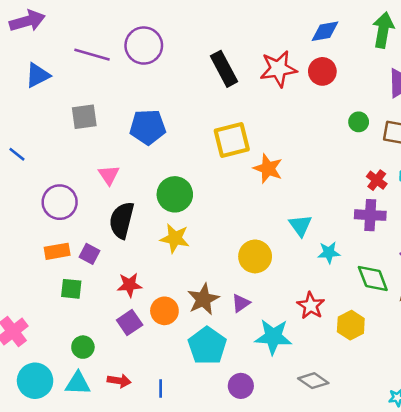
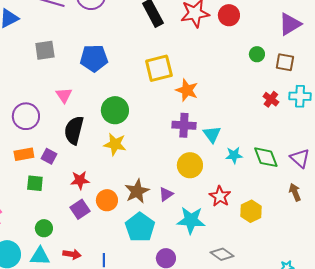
purple cross: (370, 215) -> (184, 125), moved
yellow circle: (255, 256) -> (190, 165), moved
green diamond: (373, 278) -> (266, 157), moved

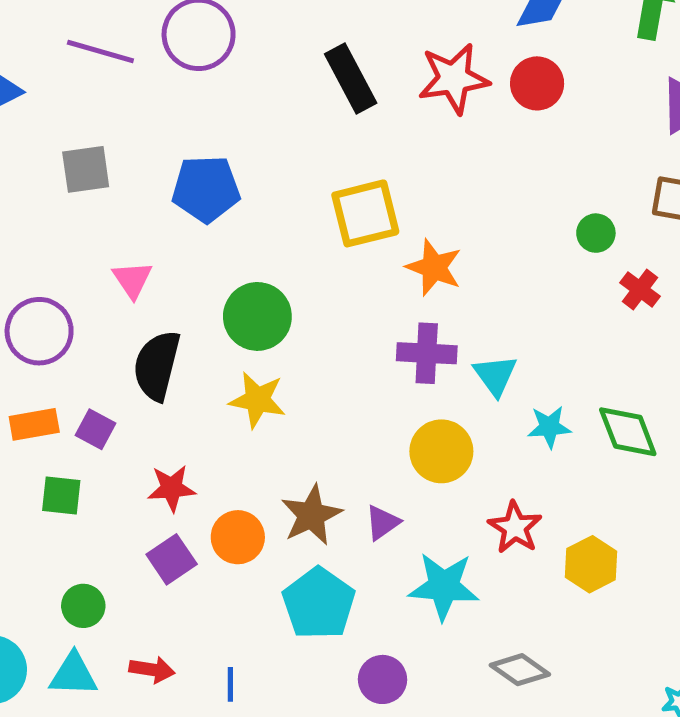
green circle: (257, 54) -> (596, 233), moved

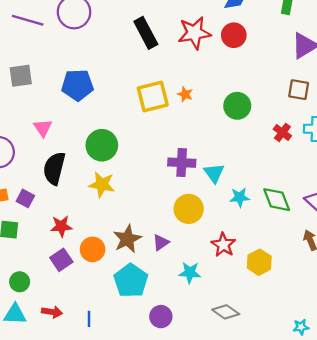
green circle: (596, 233) -> (237, 106), moved, size x1.5
orange star: (434, 267) -> (185, 94), moved, size x0.6
cyan star: (444, 586) -> (190, 273), size x0.7

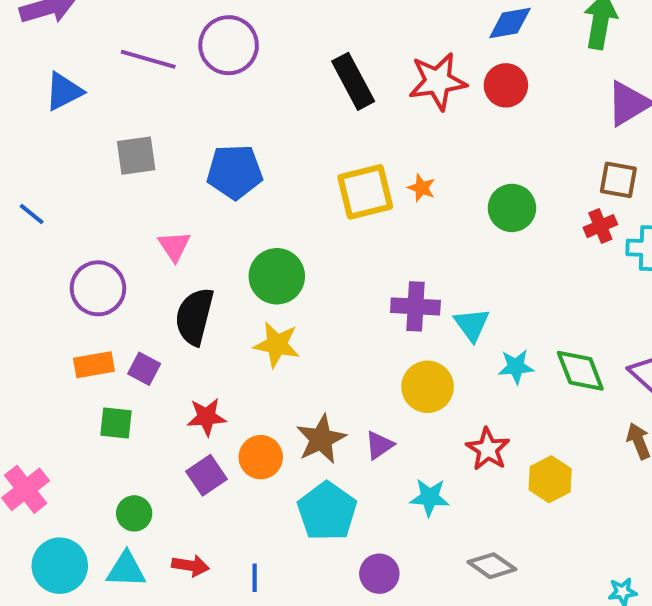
red cross: (282, 132) -> (600, 226), moved, turned 30

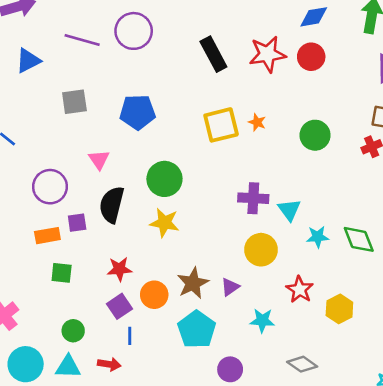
purple square: (144, 369) -> (77, 223), moved, turned -36
blue line: (255, 578) -> (130, 336), moved

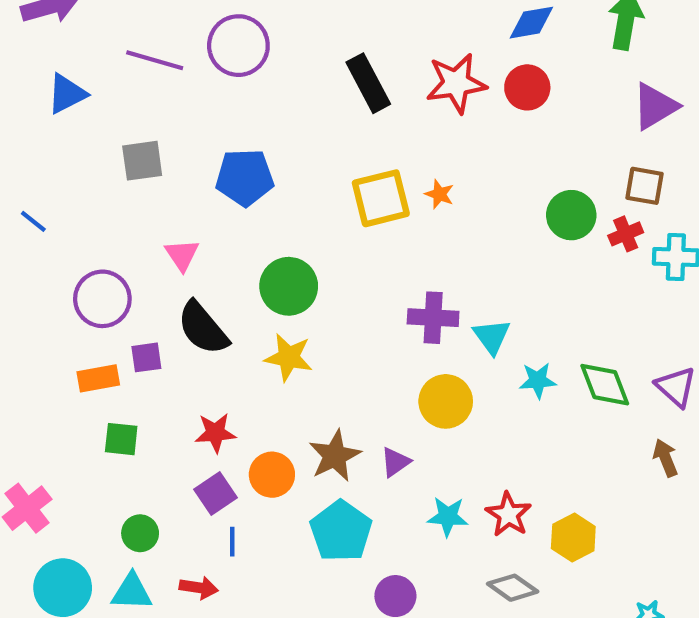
green circle: (315, 135) -> (571, 215), moved
black semicircle: (112, 205) -> (203, 328), turned -54
red star: (300, 290) -> (508, 514), moved
yellow hexagon: (339, 309) -> (573, 537), moved

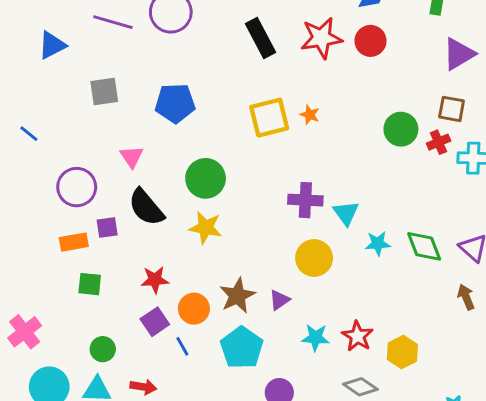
blue line: (232, 542) -> (182, 346), moved, turned -30

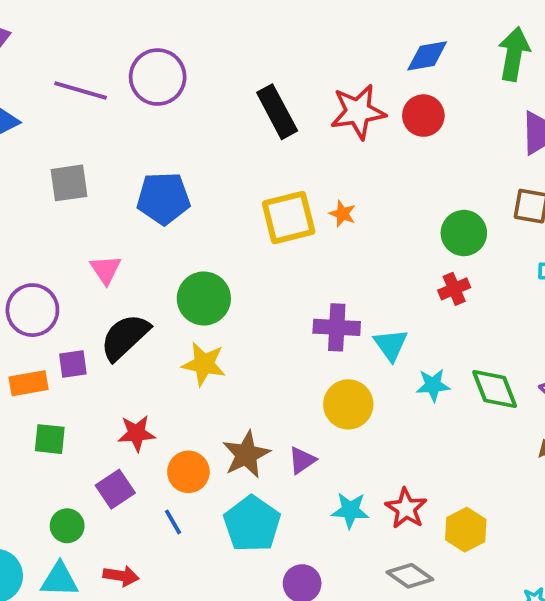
red cross: (439, 142) -> (454, 289), moved
black semicircle: (146, 207) -> (125, 337), turned 87
purple square: (155, 322) -> (115, 489), moved

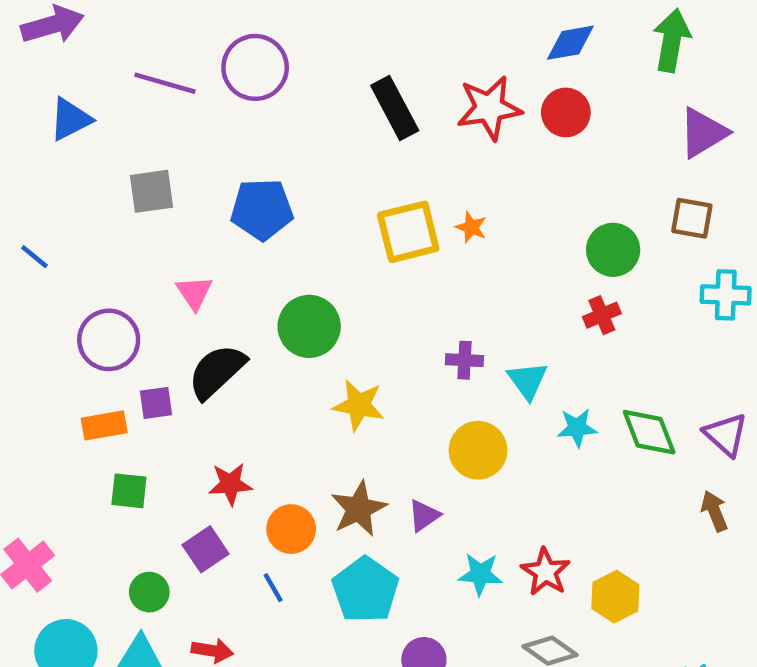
purple cross: (337, 327) -> (464, 360), size x0.7
yellow star: (204, 364) -> (359, 405), moved

